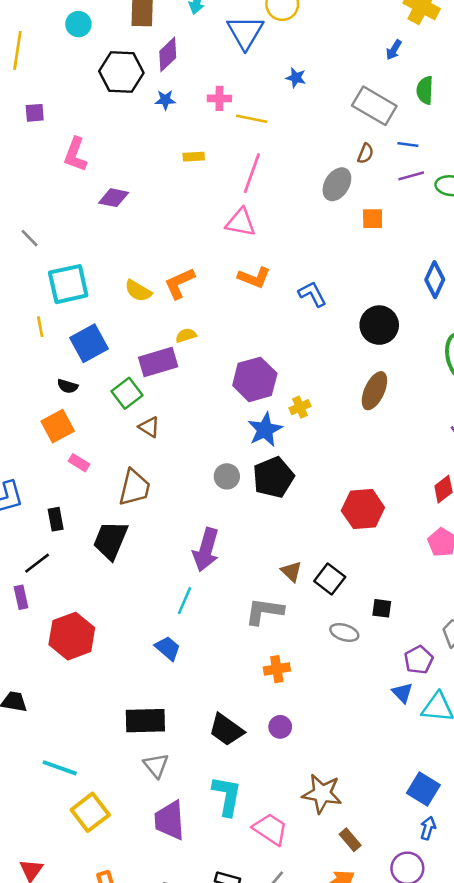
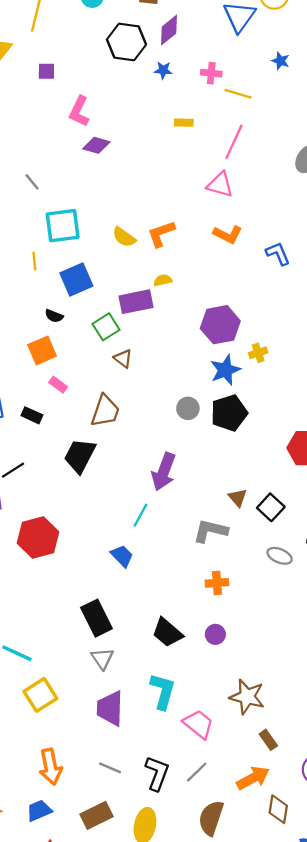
purple diamond: (114, 198) -> (96, 145), moved
black rectangle: (56, 519) -> (32, 415), moved, turned -60
black rectangle: (145, 721) -> (96, 618), turned 60

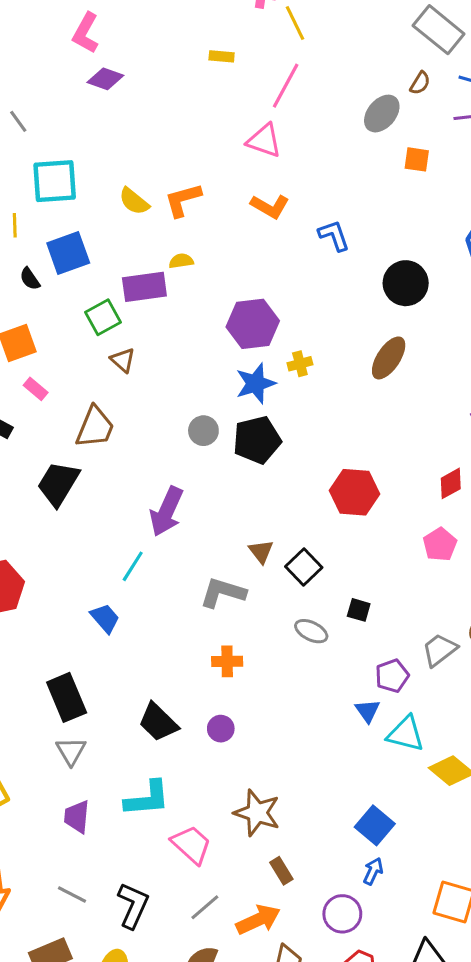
yellow line: (238, 94) -> (295, 23), turned 44
black semicircle: (54, 316) -> (30, 279), moved, turned 30
cyan L-shape: (163, 691) -> (147, 799), turned 66
purple trapezoid: (110, 708) -> (77, 817), size x0.7
gray line: (197, 772) -> (205, 907), moved

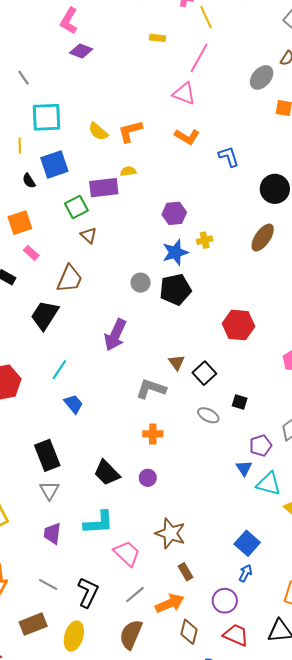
purple hexagon: (253, 324) -> (174, 213), size x0.7
cyan line: (133, 566) -> (59, 370), moved

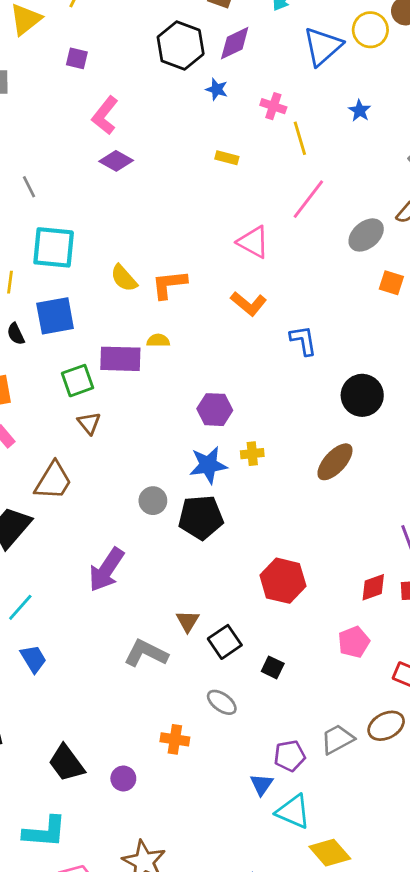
pink line: (199, 58) -> (308, 199), moved
black square: (240, 402) -> (273, 667), moved
orange cross: (153, 434) -> (175, 739), moved

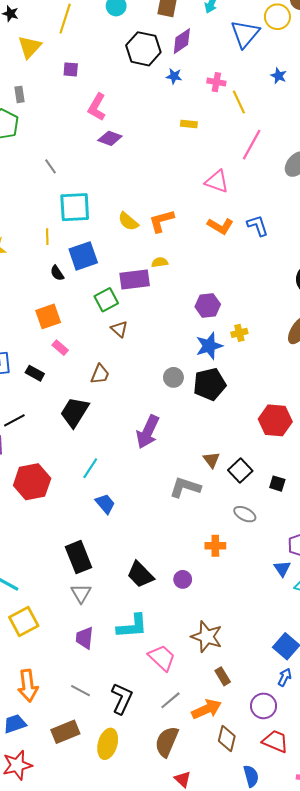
blue L-shape: (303, 340) -> (258, 226), moved
brown trapezoid: (53, 481) -> (100, 374), size x0.7

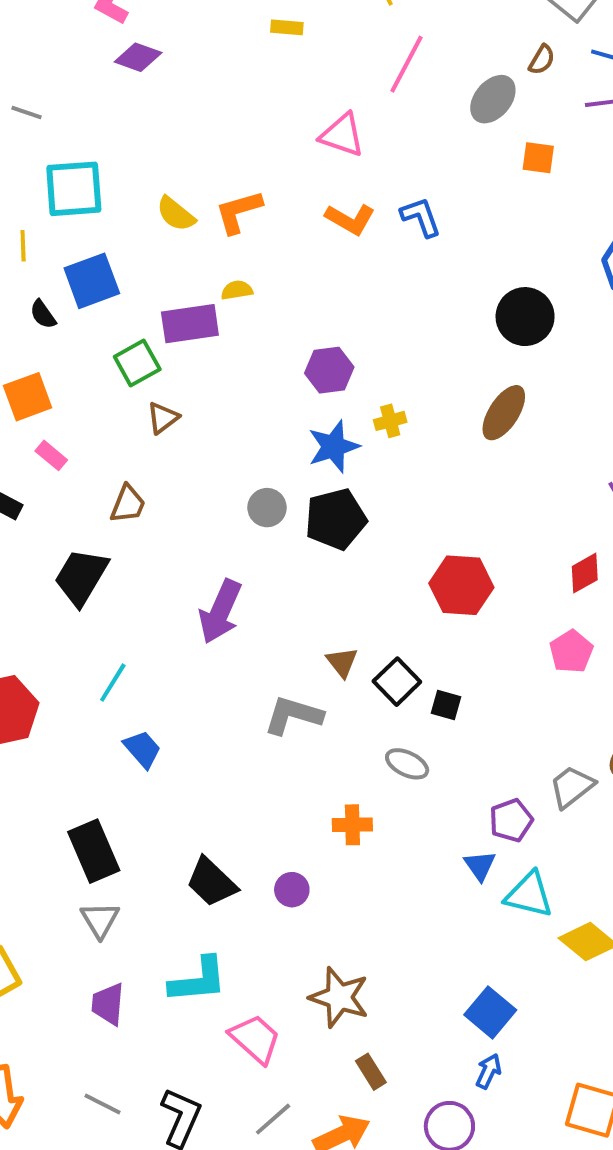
gray line: (50, 166) -> (27, 113), turned -35
brown triangle: (119, 329) -> (163, 418), turned 42
black square: (277, 484) -> (446, 705), moved

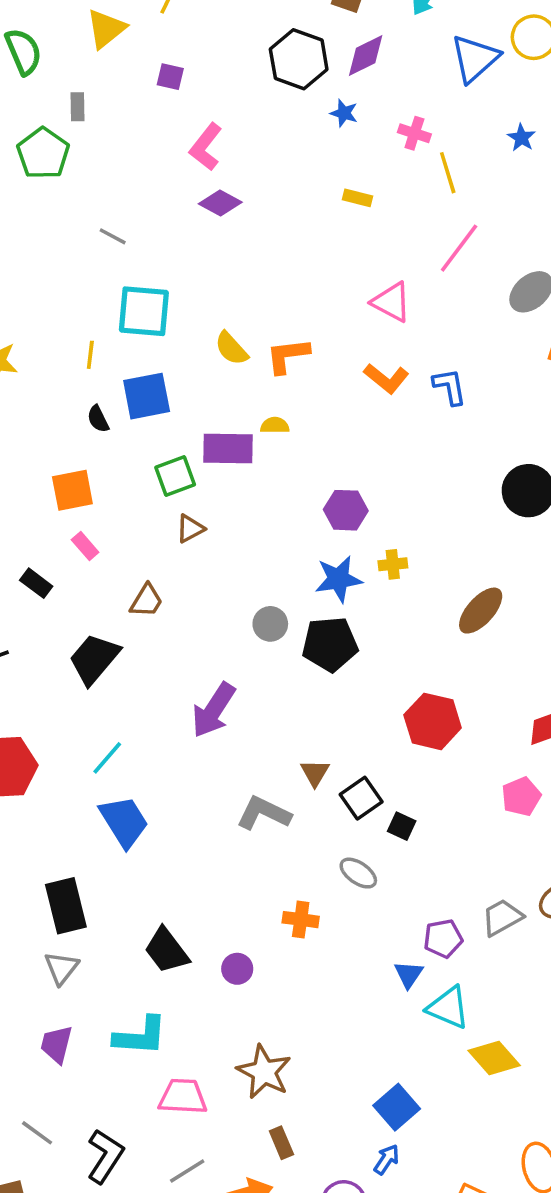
brown ellipse: (504, 413) -> (481, 611), moved
blue trapezoid: (142, 749) -> (124, 822), size x1.5
pink trapezoid: (255, 1039) -> (183, 1097), turned -48

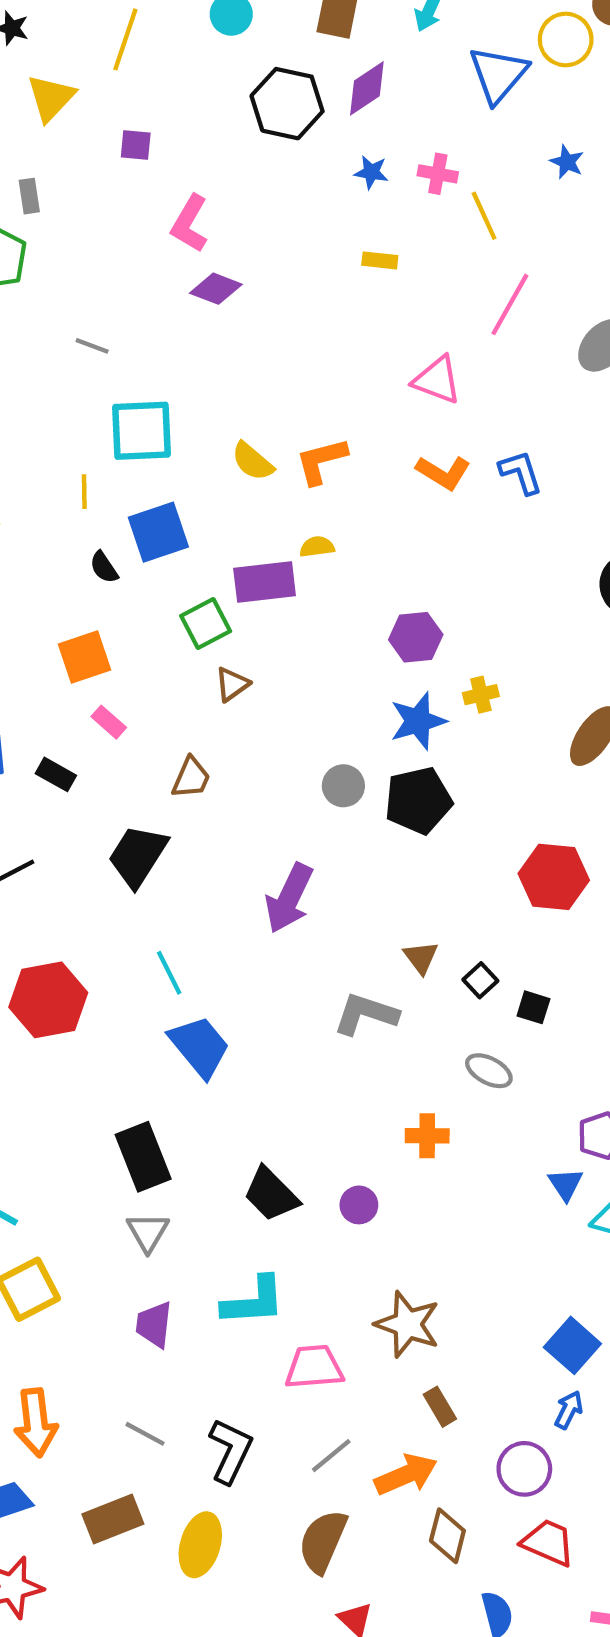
blue star: (344, 113) -> (371, 172), moved
cyan line: (107, 758) -> (169, 973), turned -60
black square: (361, 798) -> (480, 980), size x0.7

